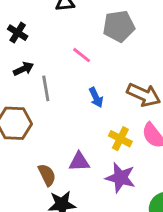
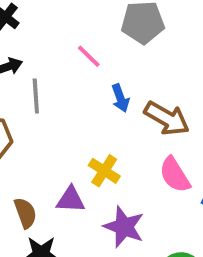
blue arrow: (96, 97) -> (120, 98), moved
yellow cross: (120, 139) -> (104, 171), moved

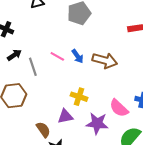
pink line: (89, 56) -> (57, 56), moved
pink semicircle: (175, 175) -> (119, 108), moved

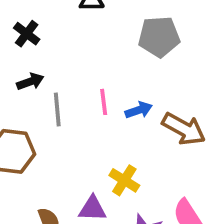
pink line: (57, 56) -> (104, 102), turned 40
blue arrow: (78, 56) -> (139, 110), turned -88

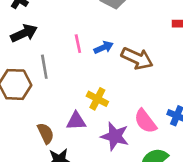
black arrow: (30, 82) -> (24, 33), size x1.4
gray line: (57, 109) -> (44, 67), moved

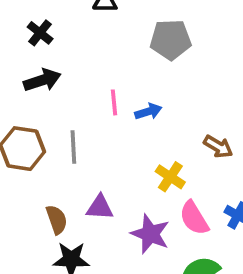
brown arrow: (137, 58) -> (218, 147), moved, size x0.7
gray line: (44, 67) -> (73, 147), moved
yellow cross: (97, 99) -> (170, 177), moved

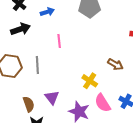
blue arrow: (148, 111) -> (47, 12), moved
purple triangle: (100, 207) -> (52, 97), turned 49

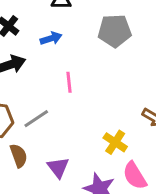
gray line: (37, 65) -> (36, 119), turned 60
brown semicircle: (29, 104) -> (19, 156), moved

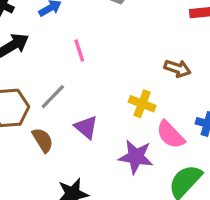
purple triangle: (58, 168) -> (86, 127), moved

